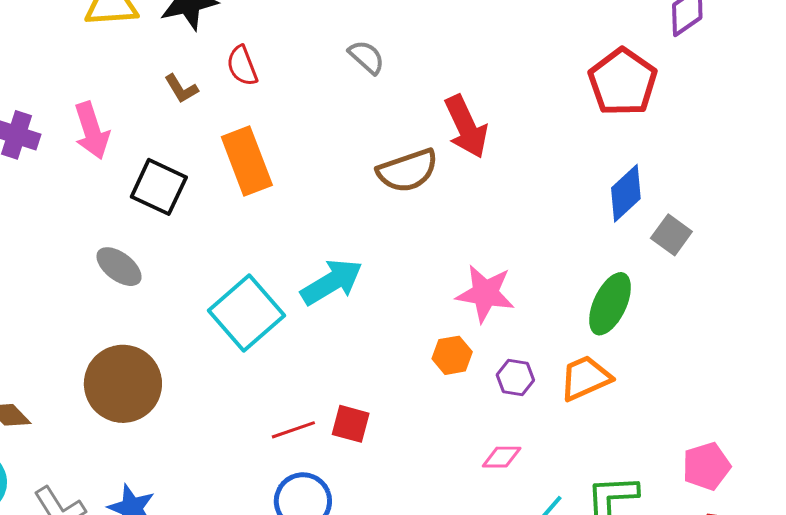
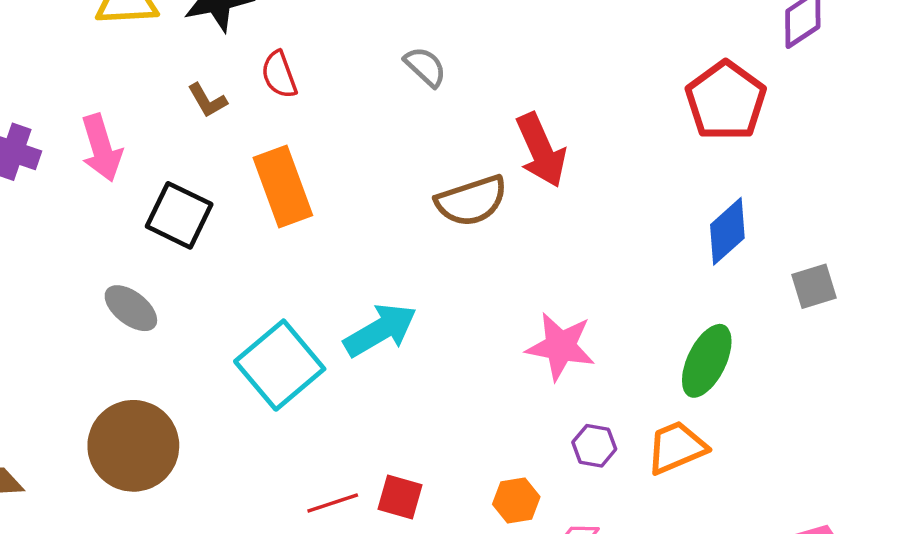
gray square: (671, 235) -> (814, 286), moved, turned 36
orange hexagon: (452, 355) -> (516, 501), moved

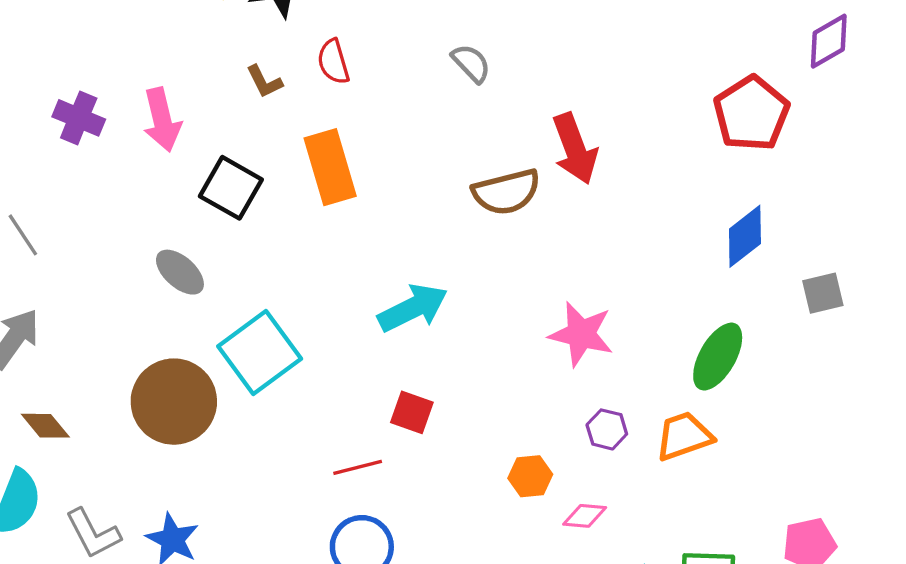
cyan square: (280, 365) -> (260, 353), moved
red square: (400, 497) -> (412, 412), moved

